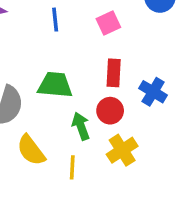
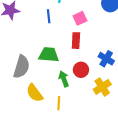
red rectangle: (114, 73) -> (76, 41), moved
yellow cross: (122, 150) -> (102, 87), moved

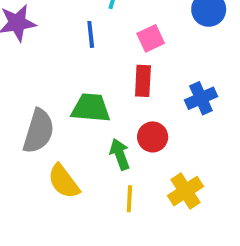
blue cross: (106, 59) -> (201, 98), moved, turned 35
yellow cross: (102, 87) -> (185, 191), moved
yellow line: (59, 103) -> (129, 199), moved

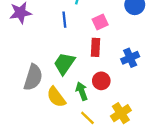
green trapezoid: (91, 108) -> (64, 64), turned -60
yellow semicircle: (64, 181) -> (56, 97), moved
yellow line: (129, 199) -> (87, 118), turned -49

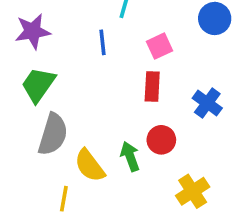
blue cross: (130, 58) -> (207, 103), turned -30
green trapezoid: (64, 64) -> (38, 85), moved
yellow line: (87, 118) -> (64, 199), moved, turned 56

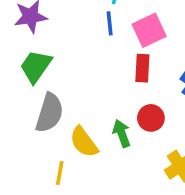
blue line: (103, 42) -> (110, 23), moved
pink square: (159, 46) -> (149, 30), size x1.4

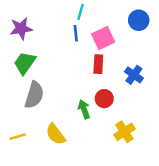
yellow semicircle: (84, 142) -> (56, 134), moved
yellow line: (60, 173) -> (18, 137), moved, turned 63

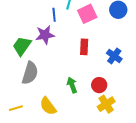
purple star: (21, 29) -> (45, 35), moved
blue line: (76, 33) -> (54, 15), moved
pink square: (103, 38) -> (87, 14), moved
red circle: (104, 99) -> (99, 85), moved

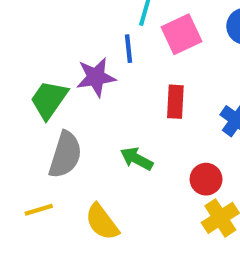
blue line: (54, 15) -> (129, 49), moved
green arrow: (72, 85) -> (137, 159), moved, turned -42
yellow line: (16, 108) -> (39, 210), moved

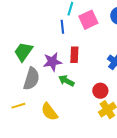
purple star: (96, 77) -> (52, 62), moved
red rectangle: (175, 102) -> (74, 55), moved

